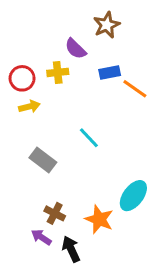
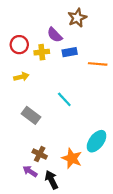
blue rectangle: (110, 72) -> (70, 52), moved
red circle: (22, 78) -> (19, 45), moved
orange line: (135, 89) -> (98, 64), turned -30

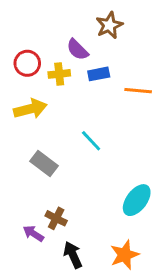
yellow arrow: (21, 77) -> (30, 109), size x1.5
orange star: (72, 158) -> (125, 255), moved, turned 30
purple arrow: (30, 171) -> (33, 234), moved

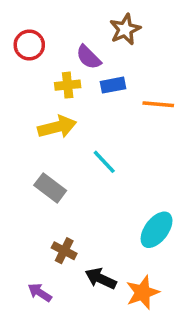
red circle: (27, 63) -> (29, 45), moved
yellow arrow: (30, 109) -> (57, 127), moved
purple arrow: (33, 234) -> (40, 293), moved
black arrow: (73, 255) -> (101, 279), moved, turned -40

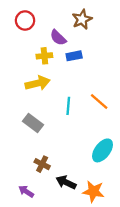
red circle: (29, 45) -> (25, 21), moved
orange line: (158, 104) -> (99, 101), moved, turned 36
cyan line: (104, 162) -> (68, 106), turned 48
orange star: (143, 293) -> (93, 191), turned 30

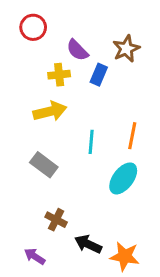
brown star: (82, 19) -> (126, 49), moved
blue rectangle: (74, 56) -> (99, 75), turned -56
orange line: (99, 101) -> (132, 136), turned 60
cyan ellipse: (103, 150) -> (123, 178), moved

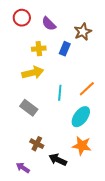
purple semicircle: (77, 50) -> (49, 24), moved
orange line: (132, 136) -> (87, 89), turned 36
orange star: (125, 256) -> (82, 146), moved

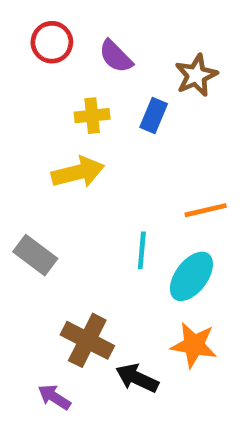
orange line: (87, 89) -> (206, 210), turned 30
cyan line: (60, 93) -> (142, 250), moved
gray rectangle: (29, 108) -> (35, 255), moved
brown cross: (37, 144) -> (87, 340), size x1.5

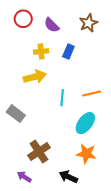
brown star: (196, 75) -> (88, 23), moved
cyan line: (142, 250) -> (62, 98), moved
brown cross: (87, 340) -> (39, 151), turned 30
black arrow: (137, 378) -> (68, 177), moved

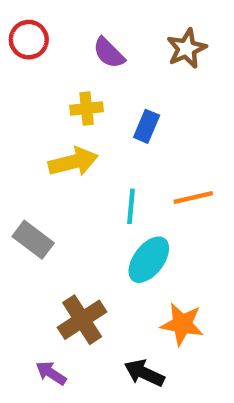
red circle: (23, 19) -> (29, 40), moved
blue rectangle: (68, 51) -> (147, 126), moved
cyan ellipse: (85, 123) -> (149, 260), moved

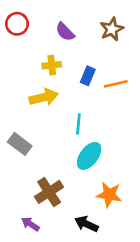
orange line: (193, 197) -> (116, 84), moved

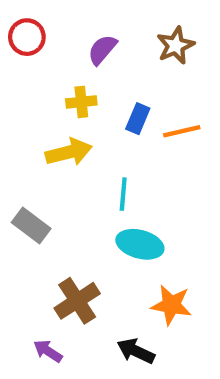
purple semicircle: (65, 32) -> (102, 50), turned 85
cyan ellipse: (89, 156) -> (140, 244), turned 68

